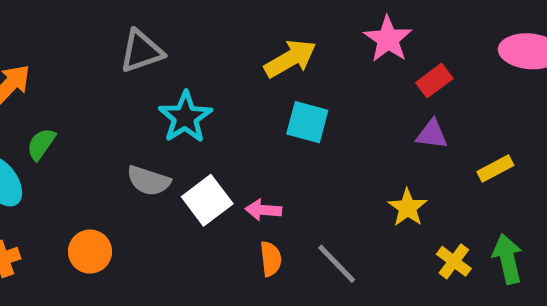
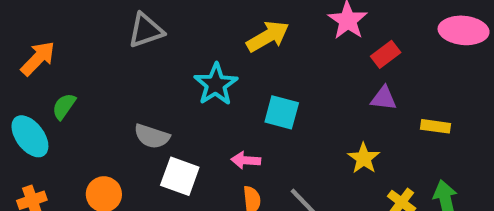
cyan star: (185, 117) -> (216, 84), moved
cyan square: (307, 122) -> (282, 112), moved
yellow rectangle: (495, 169) -> (436, 126), turned 36
white square: (207, 200) -> (180, 176), moved, turned -33

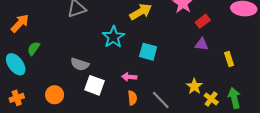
yellow rectangle: (436, 126) -> (229, 59), turned 64
yellow star: (364, 158) -> (194, 86), moved

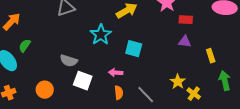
red rectangle: (203, 21) -> (186, 20), turned 40
green arrow: (234, 98) -> (225, 81), moved

